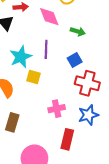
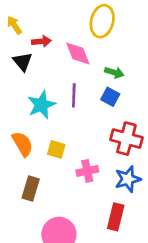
blue square: (75, 60) -> (110, 97), moved, turned -32
yellow square: (33, 77) -> (56, 149), moved
red rectangle: (67, 139) -> (116, 217), moved

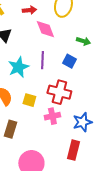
red arrow: (41, 41) -> (29, 10), moved
green arrow: (114, 72) -> (83, 41), moved
red cross: (126, 139) -> (59, 92), moved

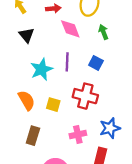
green arrow: (83, 41) -> (103, 32), moved, turned -128
pink cross: (52, 116) -> (78, 135), moved

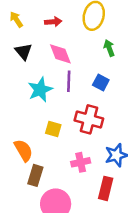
pink diamond: (70, 29) -> (60, 54), moved
orange semicircle: (27, 100) -> (23, 150), moved
brown rectangle: (33, 136) -> (35, 175), moved

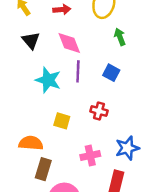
cyan star: (40, 90) -> (48, 80), turned -30
red cross: (89, 119) -> (99, 111), size x0.6
orange semicircle: (23, 150) -> (31, 143), turned -55

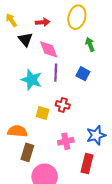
black triangle: (31, 41) -> (25, 39), moved
red cross: (99, 111) -> (63, 105), moved

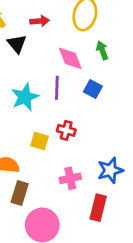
pink diamond: (49, 49) -> (70, 58), moved
cyan star: (31, 80) -> (25, 97), turned 30

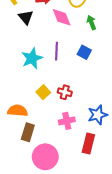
pink diamond: (70, 58) -> (62, 17), moved
red cross: (66, 130) -> (65, 92), moved
yellow square: (40, 141) -> (43, 92), turned 32

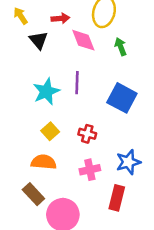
blue square: (84, 52) -> (122, 98), moved, size x1.6
yellow square: (43, 92) -> (50, 131), moved
orange semicircle: (18, 111) -> (44, 162), moved
brown rectangle: (28, 132) -> (33, 194), moved, turned -60

